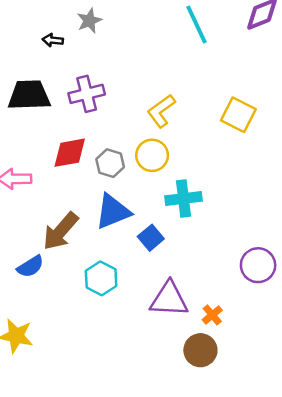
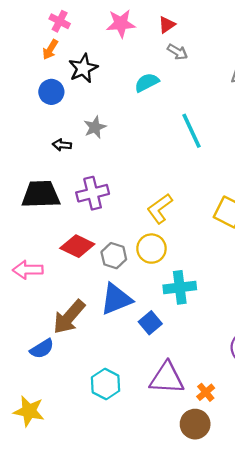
red diamond: (70, 153) -> (77, 246), turned 36
cyan hexagon: (101, 278) -> (106, 384), moved

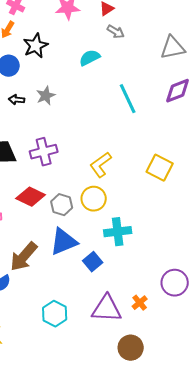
black arrow: (62, 145) -> (17, 100), moved
orange cross: (206, 392) -> (140, 303), moved

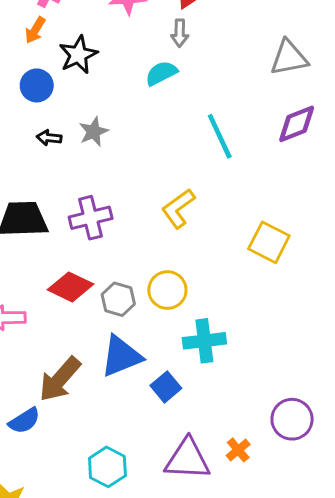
gray arrow: (116, 32) -> (180, 33), moved, turned 60
yellow L-shape: (101, 165) -> (178, 209), moved

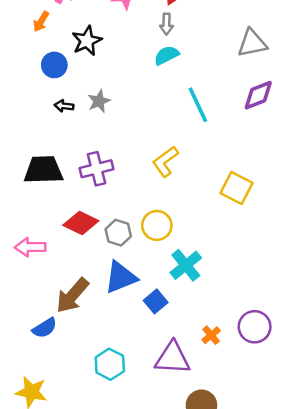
orange arrow: (35, 30) -> (41, 22), moved
cyan semicircle: (161, 73) -> (166, 55), moved
cyan cross: (204, 341) -> (186, 265), turned -32
orange cross: (238, 450) -> (211, 335), moved

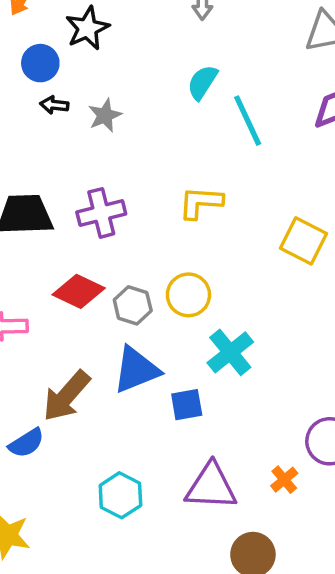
cyan semicircle: (166, 55) -> (202, 82), moved, turned -30
black arrow: (64, 106) -> (54, 105), moved
yellow L-shape: (165, 161) -> (201, 203), turned 40
blue square: (156, 301) -> (187, 405), turned 30
orange cross: (211, 335) -> (284, 480), moved

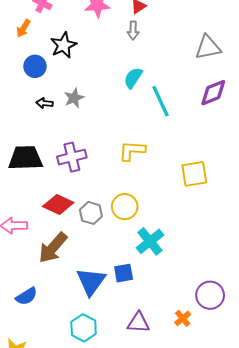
black arrow: (54, 105) -> (44, 103), moved
yellow square: (303, 241) -> (194, 174), turned -36
blue triangle: (136, 370) -> (91, 281), moved, turned -32
brown arrow: (66, 396) -> (53, 248), moved
purple triangle: (211, 487) -> (138, 323), size x0.7

